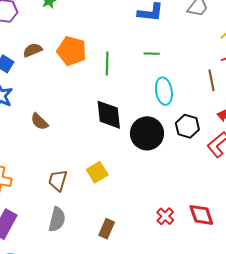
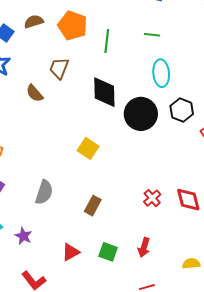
yellow square: (97, 172) -> (88, 148), turned -30
brown trapezoid: (58, 180) -> (59, 68), moved

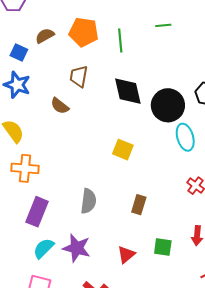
cyan ellipse: (161, 73) -> (185, 137), moved
purple star: (23, 236) -> (77, 248), size x1.6

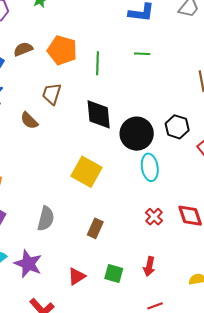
yellow square: (123, 150) -> (86, 172), size x1.4

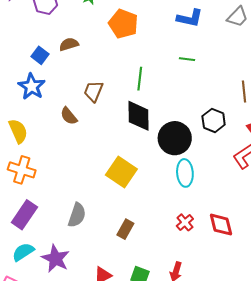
orange pentagon: (62, 50) -> (123, 24), moved
green line: (97, 63) -> (140, 79), moved
black hexagon: (177, 127) -> (214, 120), moved

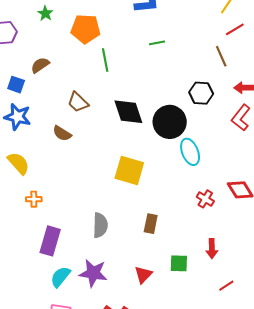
green line: (140, 79) -> (105, 60), moved
brown trapezoid: (94, 91) -> (78, 102), turned -50
orange cross: (22, 170) -> (34, 199), size x0.6

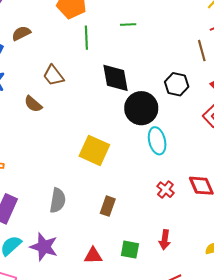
green line: (157, 43) -> (128, 25), moved
black diamond: (128, 112) -> (115, 78), moved
red triangle: (143, 275) -> (93, 256), turned 36

